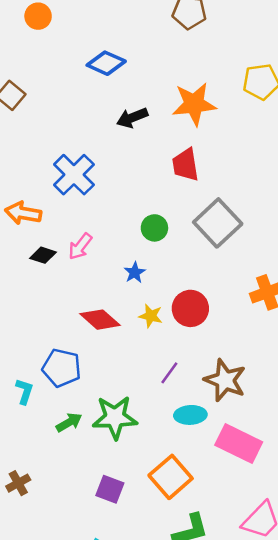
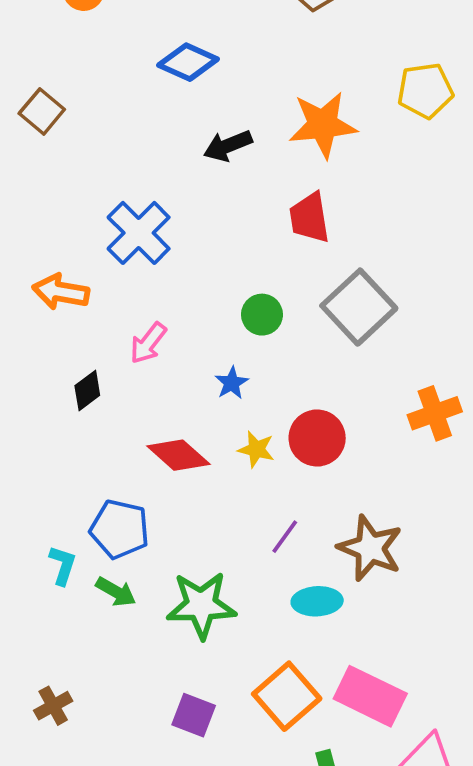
black diamond: (43, 255) -> (87, 391), moved, turned -55
green arrow: (69, 422) -> (116, 592), moved, turned 60
pink rectangle: (239, 443) -> (370, 696), moved

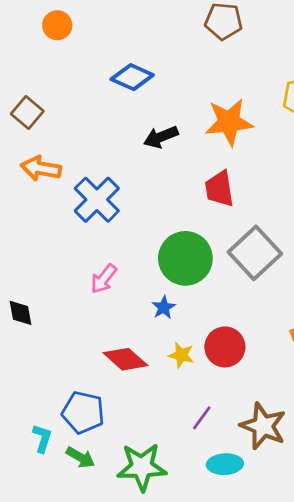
orange arrow: (61, 292) -> (41, 168), moved
green circle: (262, 315) -> (185, 258), size x1.8
black diamond: (87, 391) -> (20, 313), moved, turned -64

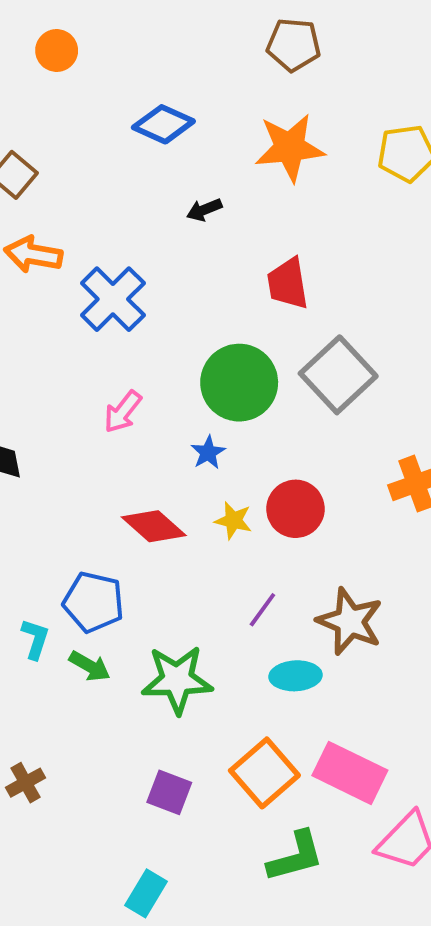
orange star: (229, 122) -> (290, 148), moved
black arrow: (161, 137) -> (204, 210), size x0.7

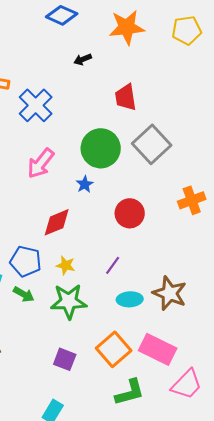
pink arrow: (123, 412) -> (41, 163), size x1.4
yellow star: (233, 520) -> (66, 265), moved
red diamond: (154, 526) -> (57, 222), turned -64
brown star: (350, 621) -> (170, 293), moved

